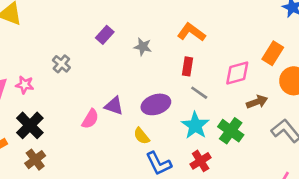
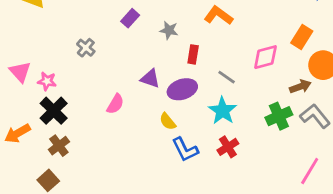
red rectangle: (187, 66) -> (193, 54), moved
pink star: (25, 85) -> (47, 81), moved
brown arrow: (257, 102) -> (300, 87), moved
purple triangle: (114, 106) -> (150, 79), moved
green cross: (231, 131) -> (279, 116), moved, turned 30

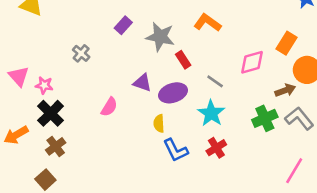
gray star: (169, 30) -> (160, 37), size x1.6
red rectangle: (193, 54) -> (183, 60), turned -42
yellow semicircle: (168, 121) -> (159, 123), turned 36

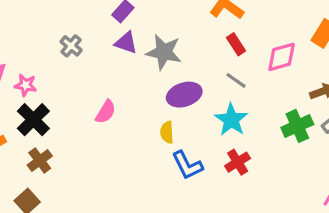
gray star: (160, 37) -> (164, 52), moved
red rectangle: (183, 60) -> (236, 44), moved
purple triangle: (142, 83) -> (126, 43), moved

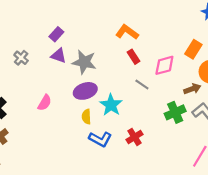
gray line: (236, 80) -> (142, 85), moved
purple ellipse: (184, 95) -> (85, 91), moved
cyan star: (231, 120) -> (111, 105), moved
blue L-shape: (187, 165) -> (100, 139), turned -35

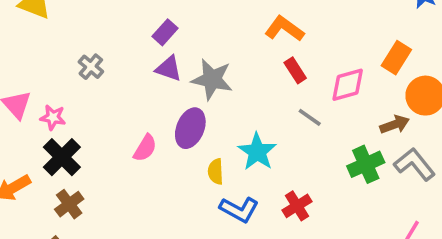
gray cross: (21, 58) -> (91, 67), moved
purple ellipse: (85, 91) -> (190, 128), moved, turned -50

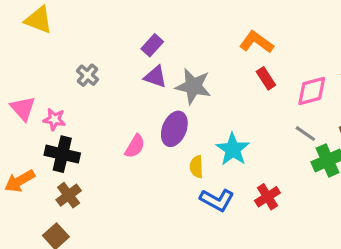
gray line: (310, 117) -> (305, 134), moved
black cross: (62, 157) -> (62, 154), turned -32

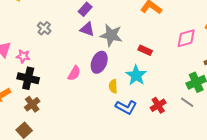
red rectangle: (266, 78) -> (145, 50), moved, turned -32
gray line: (305, 134) -> (187, 102), moved

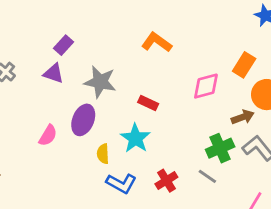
purple triangle: (87, 29) -> (54, 73), moved

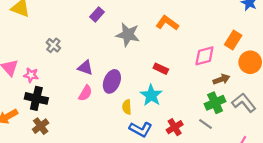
purple rectangle: (63, 45) -> (97, 14), moved
purple triangle: (54, 73) -> (85, 68), moved
gray star: (100, 82) -> (128, 35), moved
brown arrow: (243, 117) -> (221, 79), moved

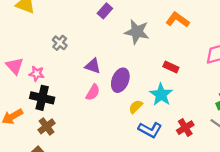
yellow semicircle: (127, 107) -> (136, 107), turned 48

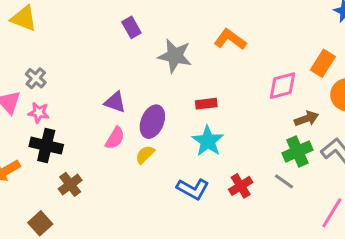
purple rectangle: (105, 11) -> (131, 27), turned -72
gray cross: (60, 43) -> (36, 78), moved
red rectangle: (171, 67) -> (206, 104), moved, turned -32
yellow semicircle: (136, 107) -> (145, 155), moved
brown cross: (47, 126) -> (70, 184), moved

